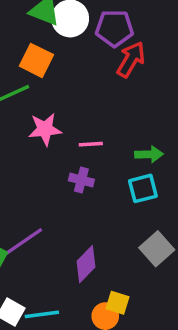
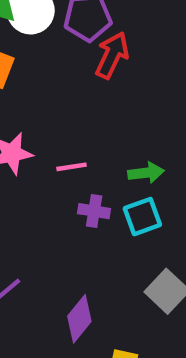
purple cross: (81, 180) -> (94, 211), moved

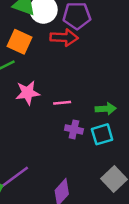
red arrow: (112, 55) -> (64, 37), moved, turned 64

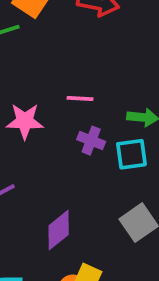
pink star: (28, 93) -> (25, 121), moved

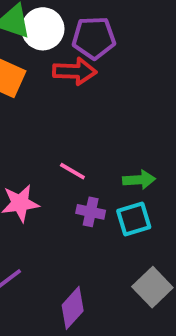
pink line: (80, 99) -> (72, 171), turned 36

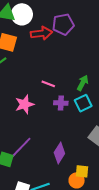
purple pentagon: (94, 38) -> (63, 24), moved
green arrow: (139, 180) -> (83, 83), turned -49

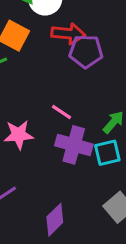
purple pentagon: (63, 24) -> (86, 51), moved
purple cross: (61, 103) -> (74, 145), size x1.6

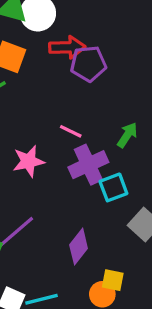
purple cross: (74, 145) -> (88, 165), turned -33
cyan square: (107, 153) -> (113, 187), moved

